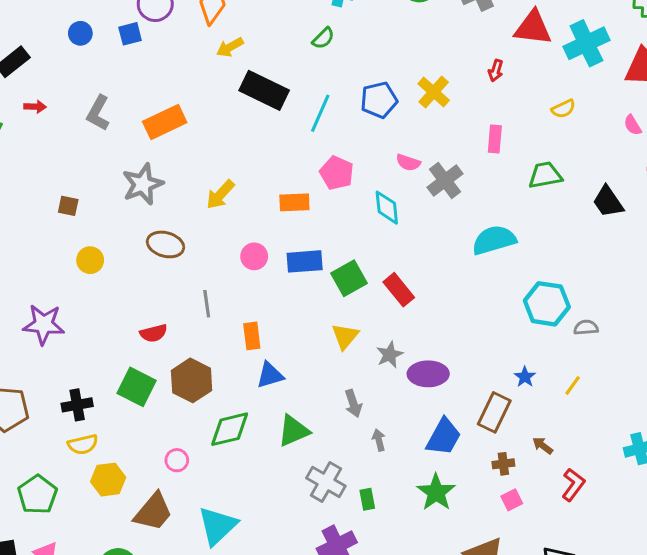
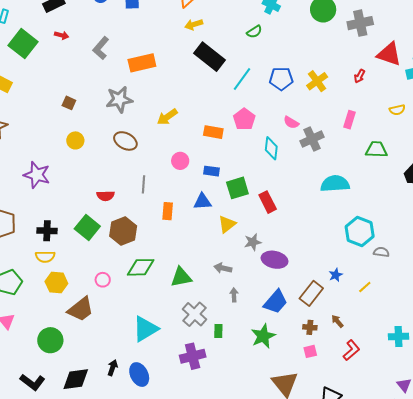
blue rectangle: (305, 261) -> (212, 171), size x0.7
blue triangle: (270, 375) -> (202, 201), moved
gray arrow: (353, 403) -> (223, 268), turned 108
cyan triangle: (217, 526) -> (145, 329), moved

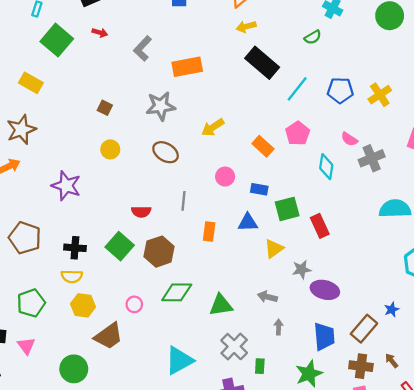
orange rectangle: (213, 132) -> (263, 146), turned 30
blue trapezoid: (276, 302) -> (324, 336), turned -48
brown cross: (310, 327) -> (361, 366), size x1.5

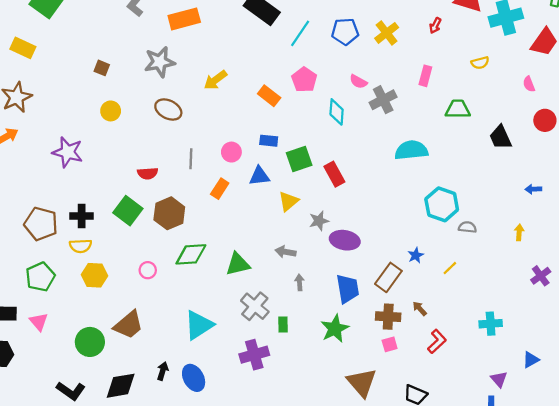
pink circle: (225, 177) -> (231, 152), moved
orange rectangle: (209, 231) -> (220, 189), turned 30
brown pentagon: (25, 238) -> (41, 224), moved
brown trapezoid: (109, 336) -> (129, 325), moved

